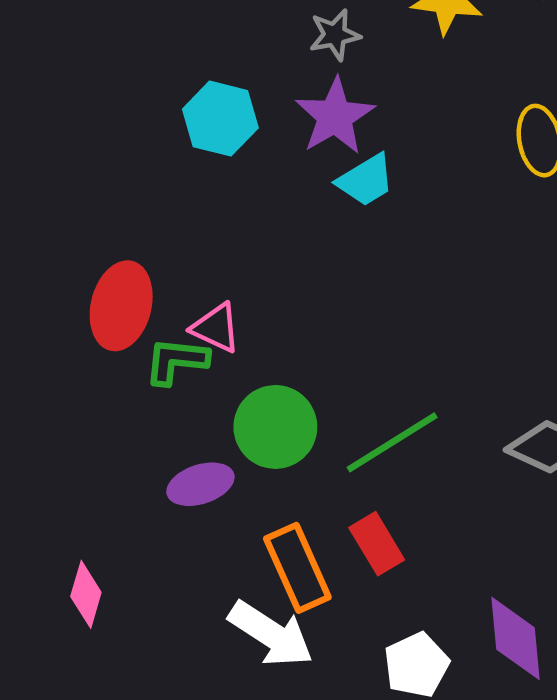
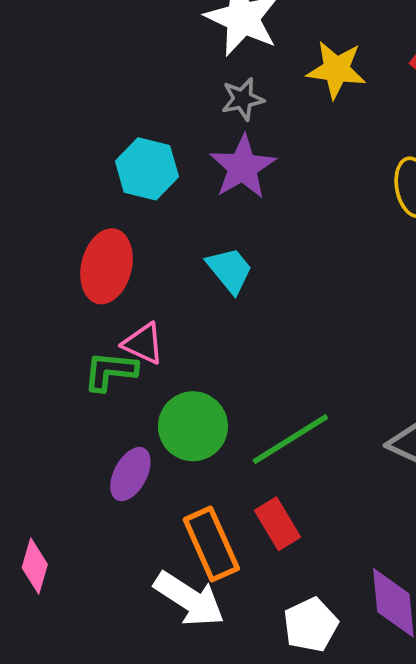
cyan trapezoid: (366, 180) -> (230, 270), moved, turned -98
red ellipse: (121, 306) -> (107, 266), moved
purple ellipse: (200, 484) -> (130, 474), turned -44

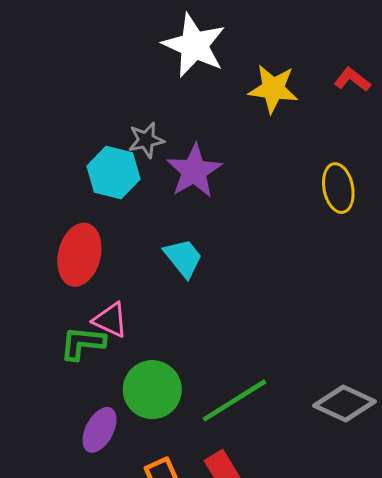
gray star: (243, 99) -> (146, 140), moved

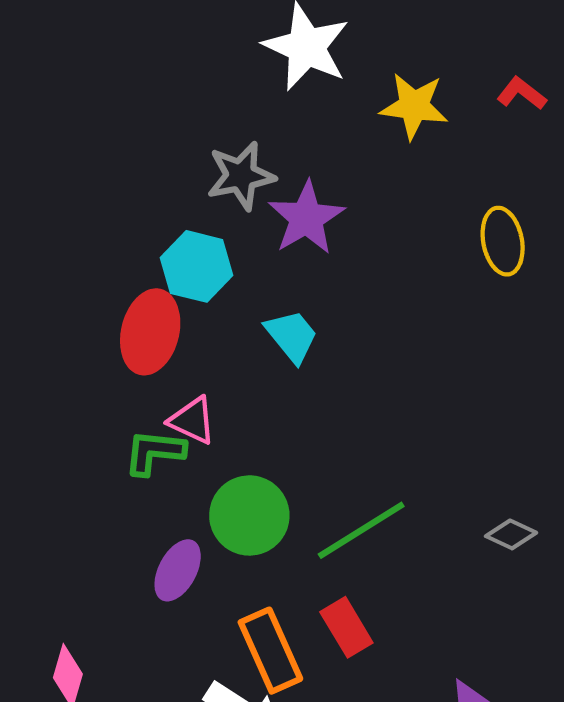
gray star: (146, 140) -> (241, 176), size x1.4
cyan hexagon: (114, 173) -> (197, 266), moved
gray diamond: (345, 404) -> (511, 534), size x0.6

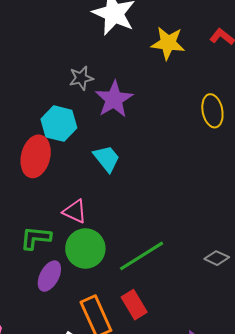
gray star: (241, 176) -> (81, 78), size x0.7
pink triangle: (192, 421) -> (75, 211), moved
green L-shape: (154, 452) -> (36, 238), moved

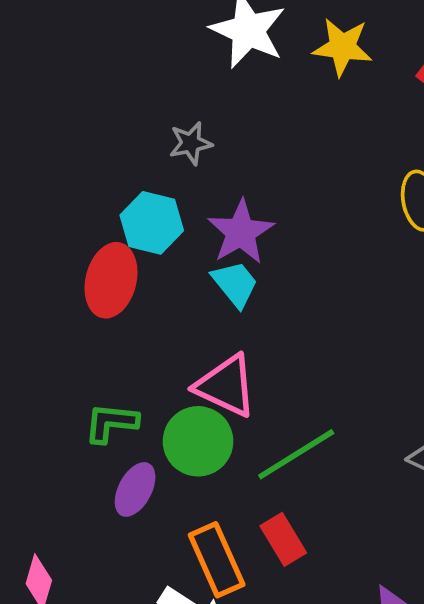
yellow star: (168, 43) -> (342, 47), moved
purple star: (114, 99) -> (241, 232), moved
pink triangle: (75, 211) -> (226, 386), moved, size x1.5

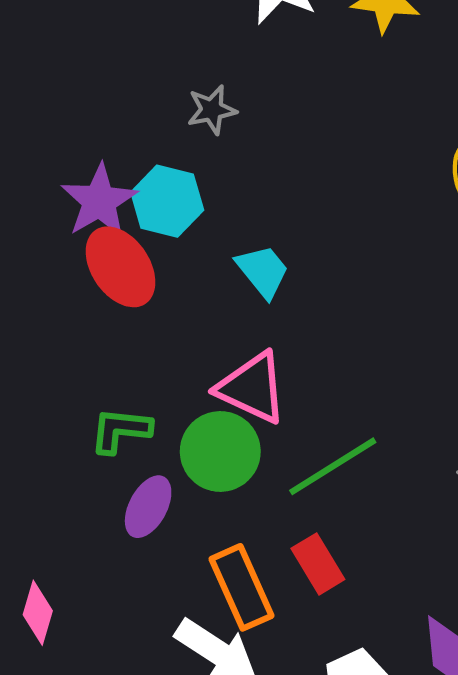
purple star: (241, 232) -> (99, 201), moved
red ellipse: (111, 280) -> (121, 267), turned -48

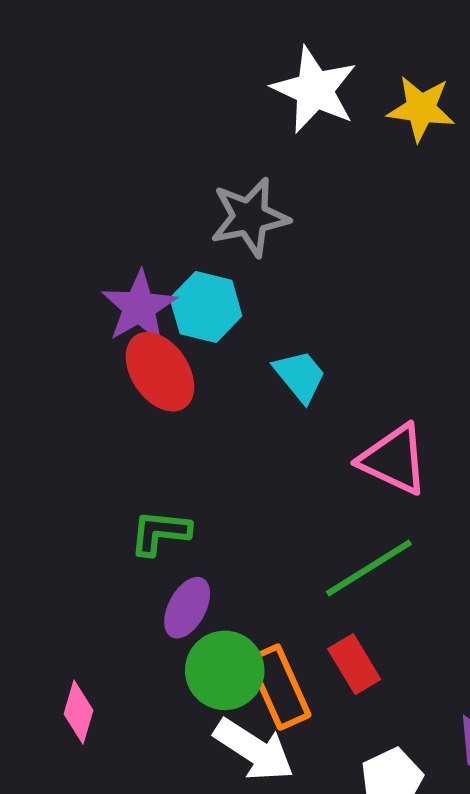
gray star: (212, 110) -> (250, 217), size x1.6
pink triangle: (252, 388) -> (394, 459), moved
green circle: (220, 451) -> (225, 670), moved

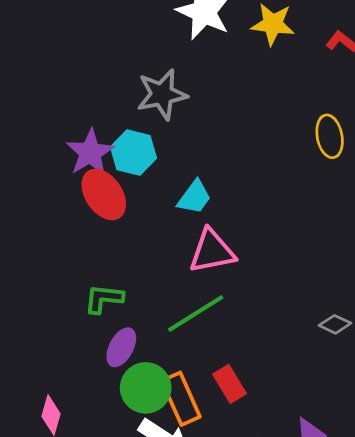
cyan trapezoid: (300, 376) -> (194, 197), turned 75
pink triangle: (394, 459) -> (212, 251), moved, turned -36
green line: (369, 568) -> (196, 314), moved

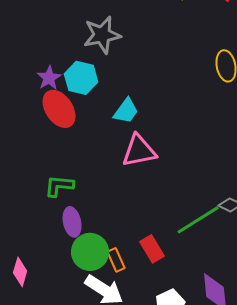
purple star: (90, 153) -> (49, 78), size x0.7
green line: (196, 314) -> (198, 220), moved
purple ellipse: (121, 347) -> (72, 222), turned -40
orange rectangle: (181, 399) -> (116, 260), size x0.6

